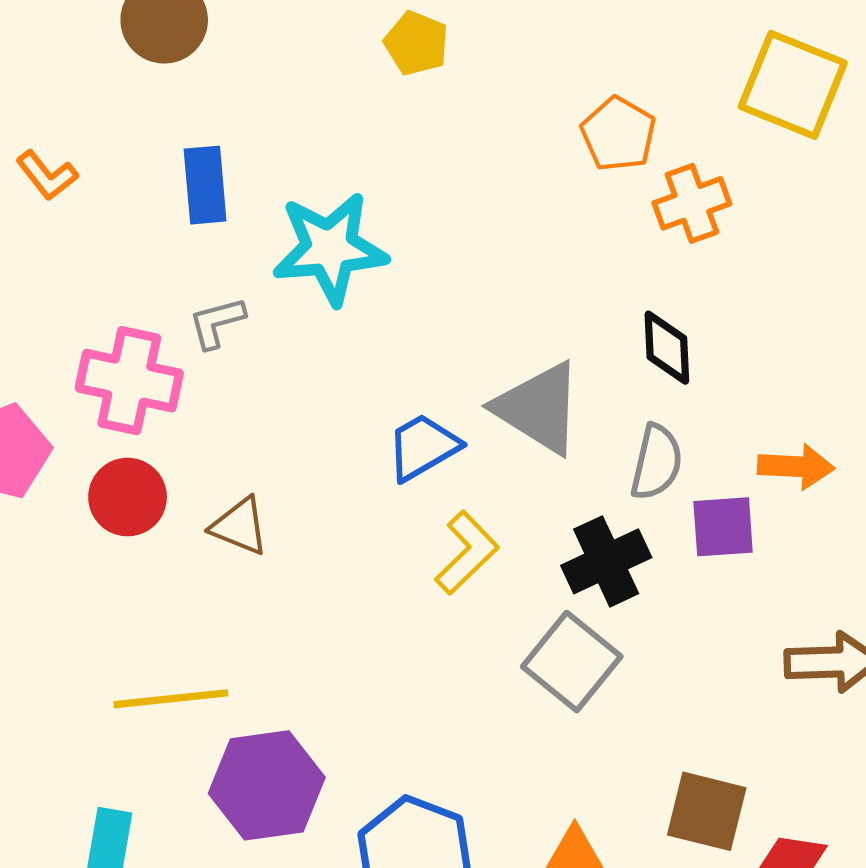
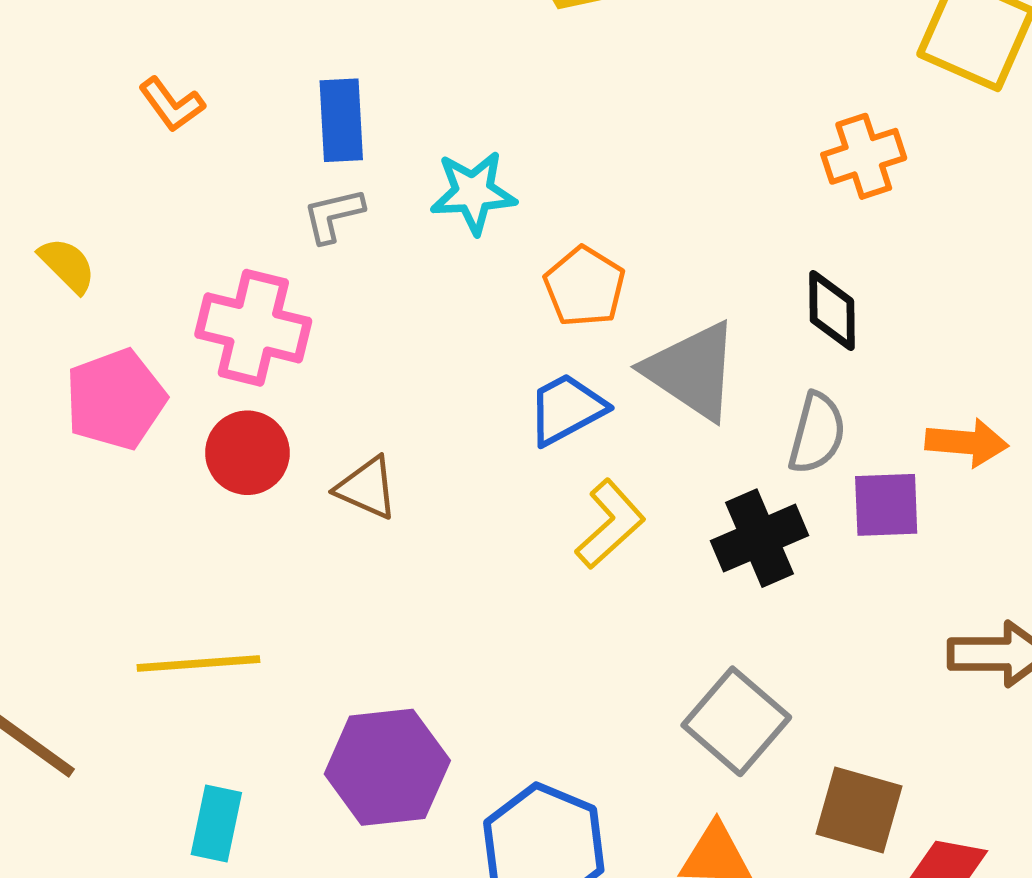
orange pentagon: (618, 134) -> (585, 287), moved
cyan star: (330, 248) -> (473, 193), size x0.7
gray L-shape: (217, 323) -> (333, 215), moved
gray square: (572, 662) -> (736, 721), moved
yellow line: (171, 699) -> (198, 664), moved

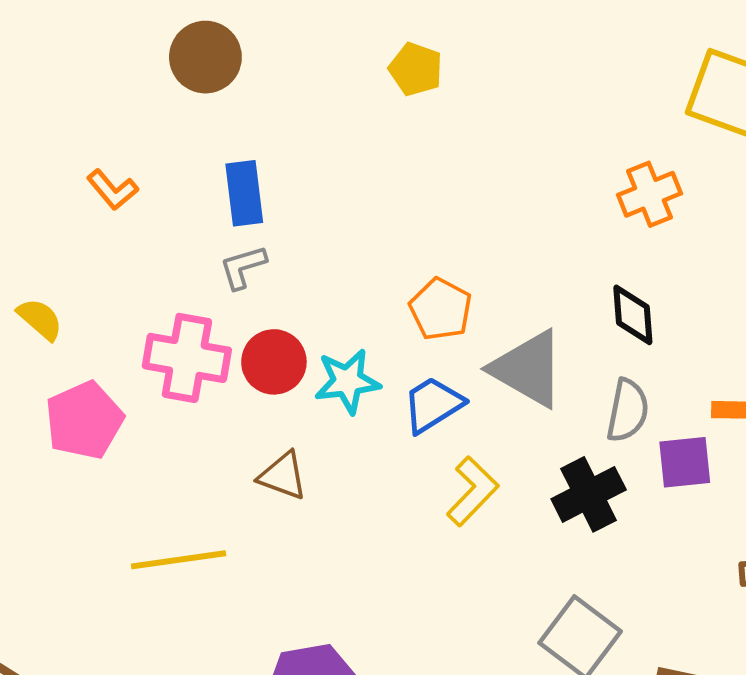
cyan star: (473, 193) -> (347, 381), moved
red circle: (247, 453) -> (274, 362), moved
yellow line: (198, 664) -> (179, 560), moved

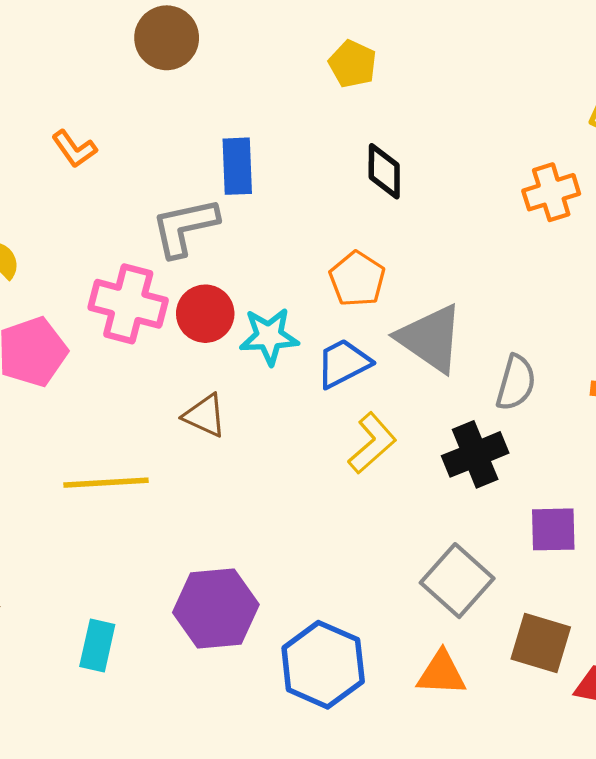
blue rectangle: (244, 193) -> (237, 166), moved
gray L-shape: (243, 267) -> (185, 227), size x1.6
black diamond: (633, 315) -> (384, 171), moved
purple square: (685, 462) -> (553, 529), moved

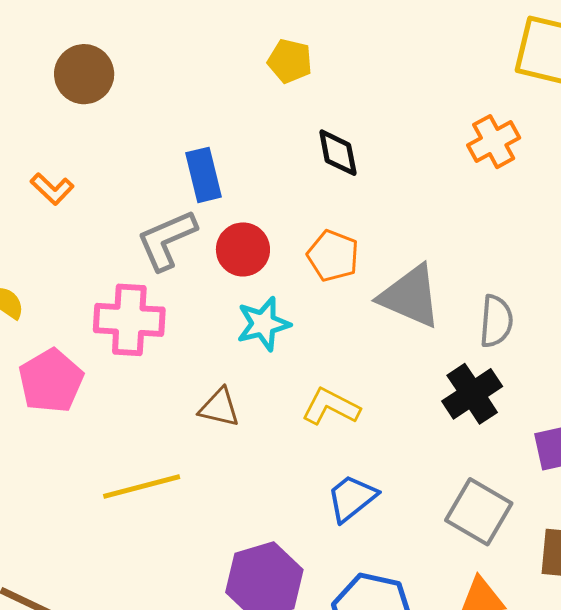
brown circle: (167, 38) -> (84, 74), moved
red circle: (205, 314) -> (243, 249), moved
blue trapezoid: (343, 363) -> (352, 498), moved
yellow L-shape: (372, 443) -> (331, 407), moved, turned -100

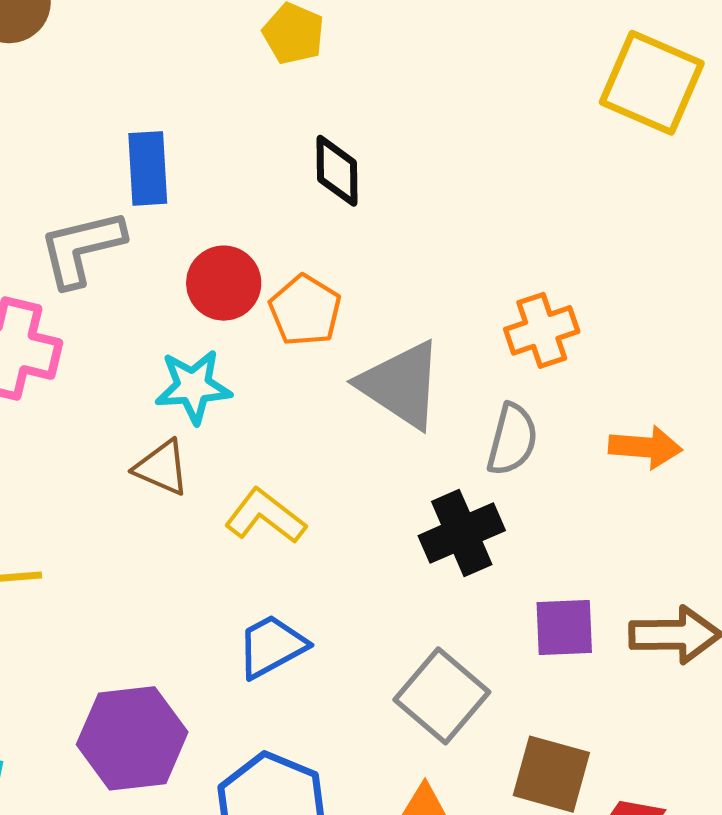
orange cross: (494, 142) -> (542, 330), moved
red circle: (243, 249) -> (224, 283), moved
brown triangle: (219, 408) -> (162, 468), moved

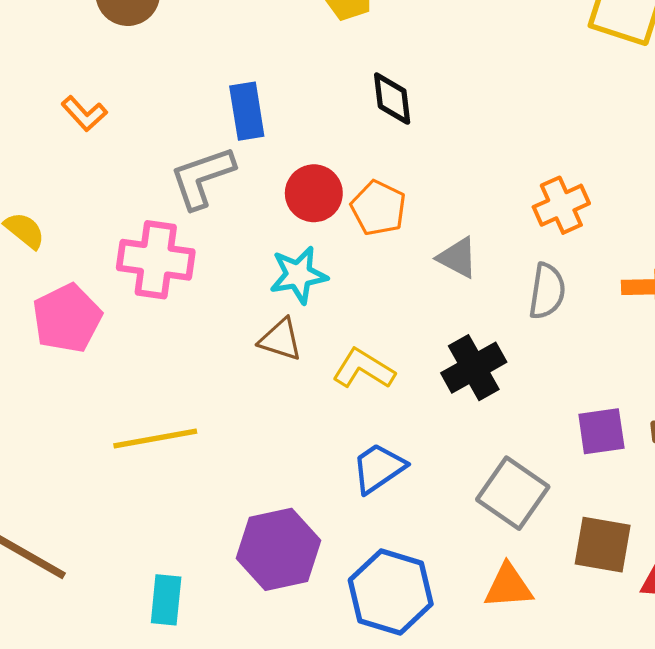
gray triangle: (401, 385) -> (458, 258), size x0.6
black cross: (462, 533) -> (474, 368), moved

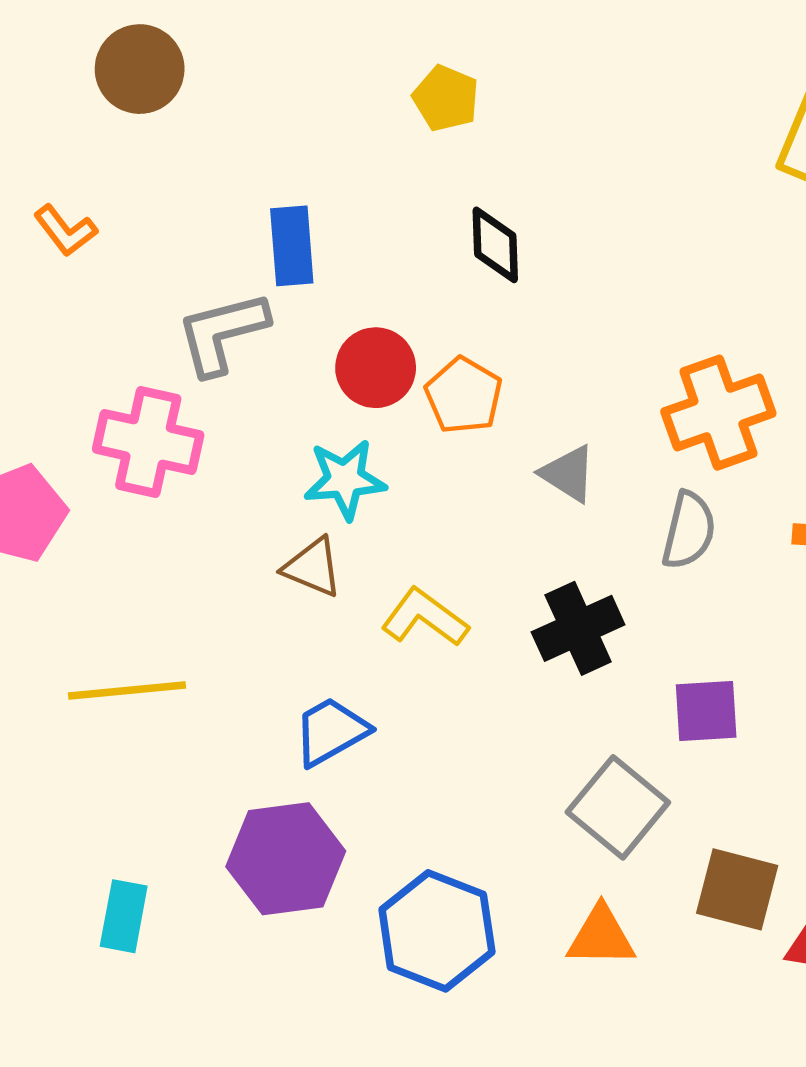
orange cross: (561, 205) -> (718, 413), size x1.4
purple square: (601, 431) -> (706, 711), moved
blue trapezoid: (378, 468) -> (331, 731), moved

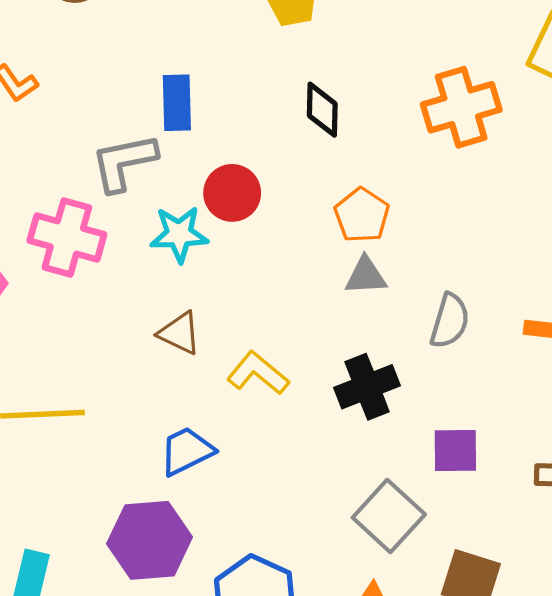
orange pentagon: (464, 395) -> (362, 215), moved
orange cross: (718, 413) -> (461, 107), moved
gray triangle: (568, 474) -> (366, 276), turned -39
cyan star: (345, 479) -> (179, 234), moved

